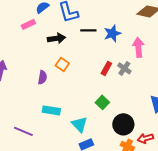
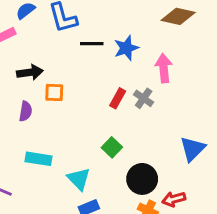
black arrow: (56, 38) -> (30, 72), moved
orange square: (62, 64) -> (54, 93), turned -32

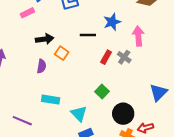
black line: (92, 44) -> (88, 35), moved
orange square: (54, 93) -> (62, 53), turned 32

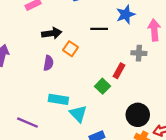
red rectangle: (106, 57) -> (119, 71), moved
gray cross: (124, 57) -> (139, 53), turned -32
green square: (102, 91) -> (102, 86), moved
cyan triangle: (79, 114) -> (78, 114), moved

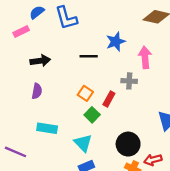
orange square: (71, 49) -> (85, 93), moved
cyan triangle: (78, 114) -> (83, 143), moved

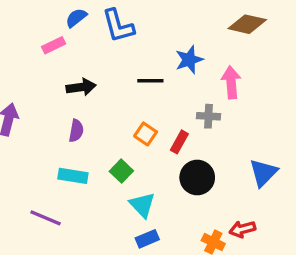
green square: (92, 115) -> (121, 171), moved
cyan rectangle: (47, 128) -> (73, 176), moved
black circle: (128, 144) -> (197, 177), moved

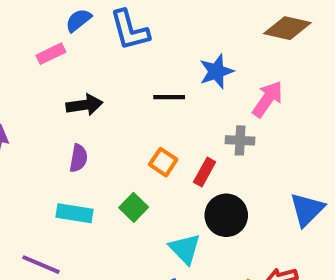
pink arrow: (231, 82) -> (268, 99), turned 40
cyan triangle: (142, 205) -> (185, 249), moved

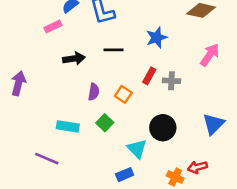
black line: (169, 97) -> (113, 50), moved
pink arrow: (268, 99) -> (210, 55), moved
purple semicircle: (78, 158) -> (94, 92), moved
red rectangle: (205, 172) -> (149, 76), moved

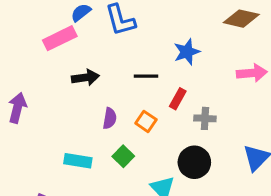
pink rectangle: (53, 26) -> (60, 38), size x1.5
black line: (113, 50) -> (146, 76), moved
pink arrow: (210, 55) -> (252, 73), turned 50
gray cross: (171, 81) -> (205, 118), moved

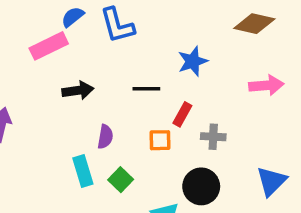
orange square: (146, 121) -> (160, 140), moved, turned -35
cyan rectangle: (78, 161) -> (83, 171), moved, turned 64

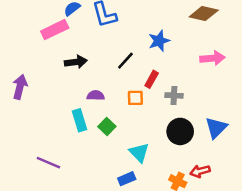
black line: (146, 89) -> (125, 61), turned -48
purple semicircle: (105, 137) -> (96, 95), turned -98
black circle: (201, 186) -> (180, 131), moved

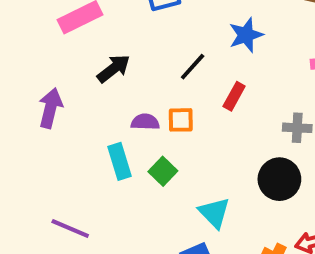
black arrow: (76, 62) -> (114, 69), turned -30
purple arrow: (20, 87) -> (50, 108), moved
gray cross: (174, 95) -> (297, 128), moved
orange square: (135, 98) -> (181, 120), moved

